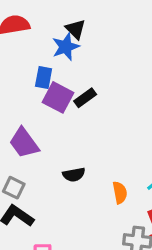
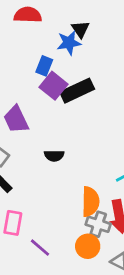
black rectangle: (85, 98) -> (77, 91), size x1.6
orange semicircle: (120, 193) -> (90, 202), moved, size x1.5

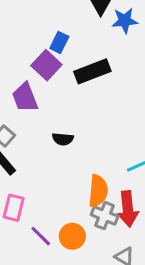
blue star: (69, 43) -> (125, 21), moved
purple square: (54, 86) -> (46, 65), moved
orange circle: (88, 246) -> (72, 236), moved

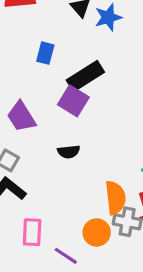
purple square: (46, 65) -> (73, 101), moved
orange circle: (72, 236) -> (97, 232), moved

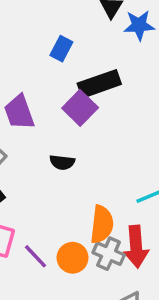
purple line: (66, 256) -> (35, 256), moved

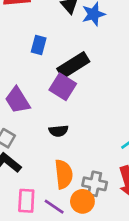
orange semicircle: (102, 224) -> (64, 174), moved
gray cross: (109, 254) -> (95, 184), moved

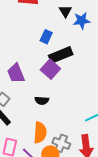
blue rectangle: (39, 45) -> (46, 37), moved

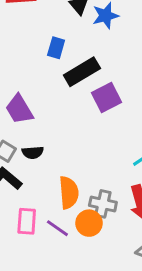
purple square: (50, 69) -> (106, 97), moved, turned 30
black semicircle: (42, 101) -> (33, 152), moved

